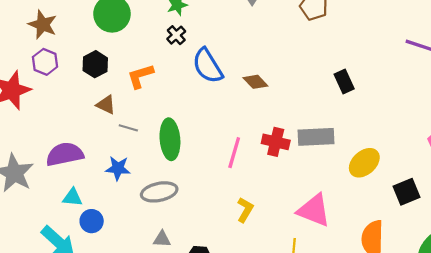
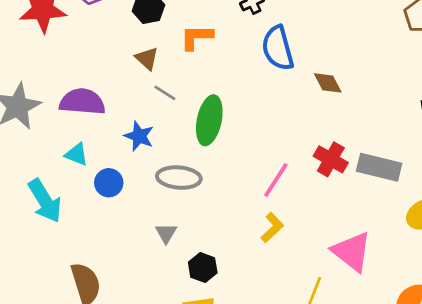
pink line: (234, 153) -> (276, 180), moved
blue circle: (92, 221) -> (109, 183), moved
gray triangle: (162, 239) -> (166, 233), turned 42

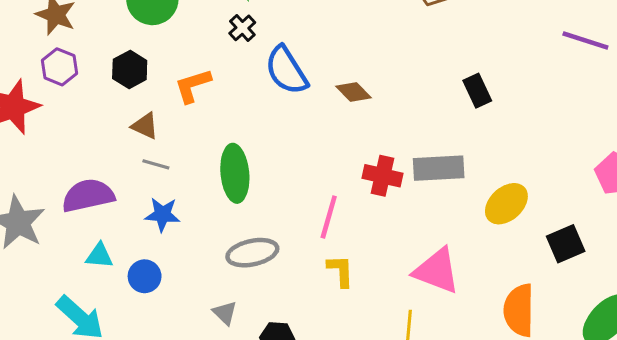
gray line: (165, 93) -> (156, 164), moved
gray ellipse: (179, 178) -> (252, 253), moved
yellow L-shape: (272, 228) -> (341, 271), turned -32

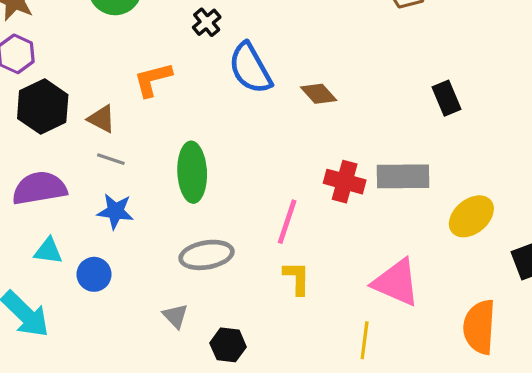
black hexagon: (130, 69) -> (43, 107), moved, size x1.4

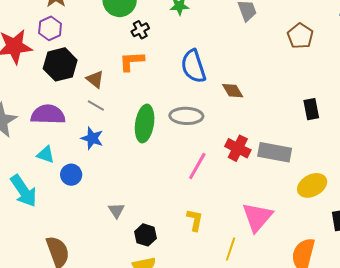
black cross: (207, 22) -> (140, 30), moved
gray ellipse: (207, 255) -> (186, 116), moved
yellow L-shape: (297, 278) -> (195, 220), moved
pink triangle: (396, 282) -> (257, 217), turned 36

